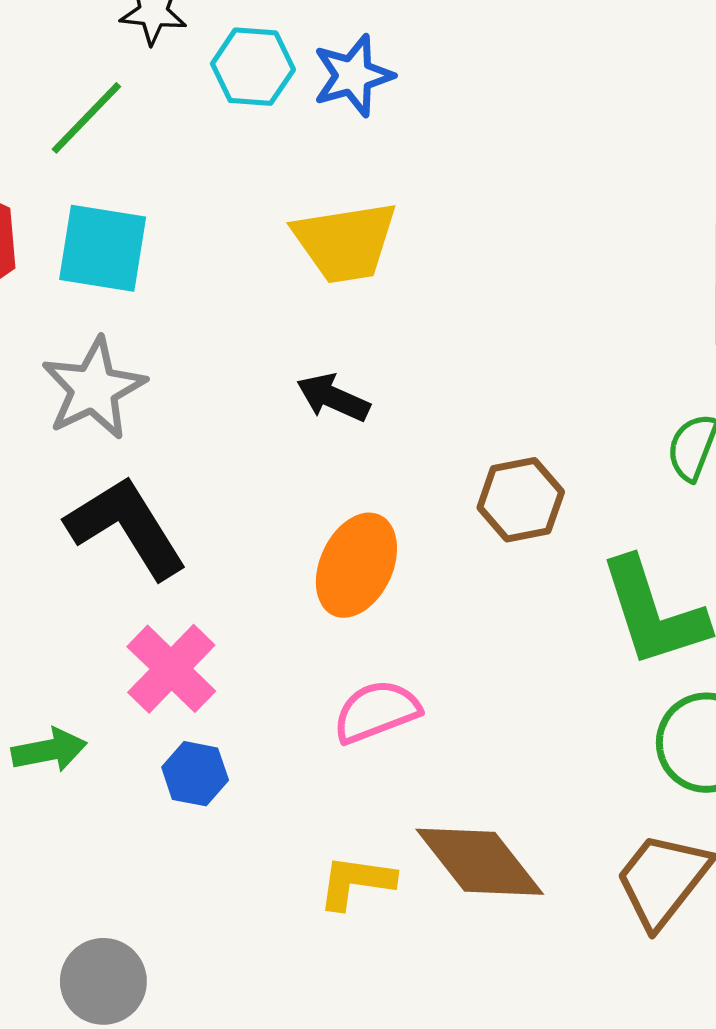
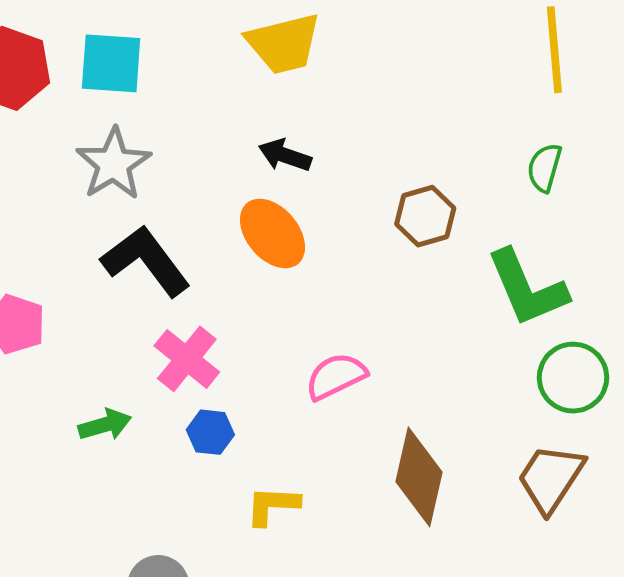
orange ellipse: (356, 565) -> (272, 233), moved, turned -60
brown diamond: (480, 862) -> (419, 477), turned 56
yellow L-shape: (356, 882) -> (272, 505), moved

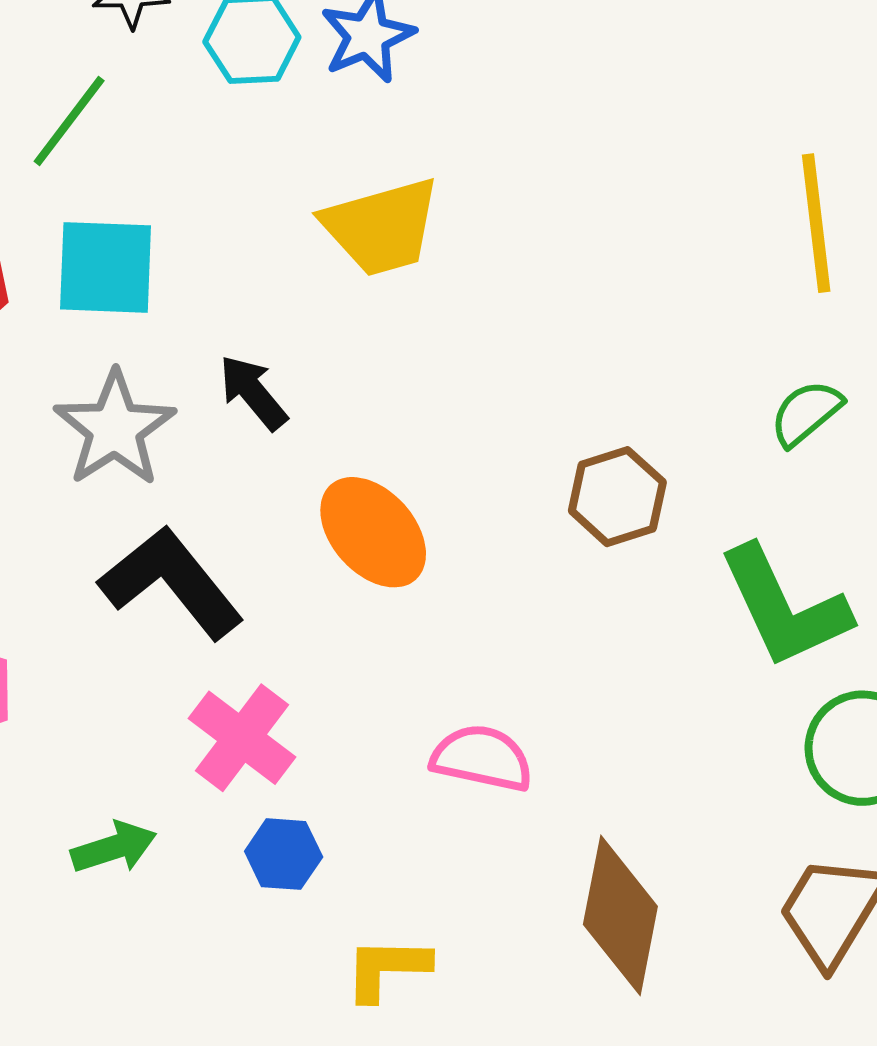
black arrow: (285, 155) -> (253, 392), moved, turned 33
green semicircle: (544, 168) -> (806, 413), turned 36
pink semicircle: (336, 376) -> (482, 758), turned 40

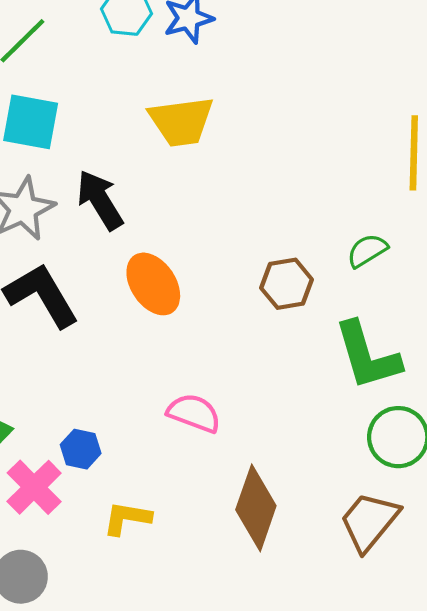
black arrow: (253, 392) -> (100, 200), size x1.4
green semicircle: (806, 413) -> (367, 251), moved
pink cross: (242, 738) -> (34, 487), moved

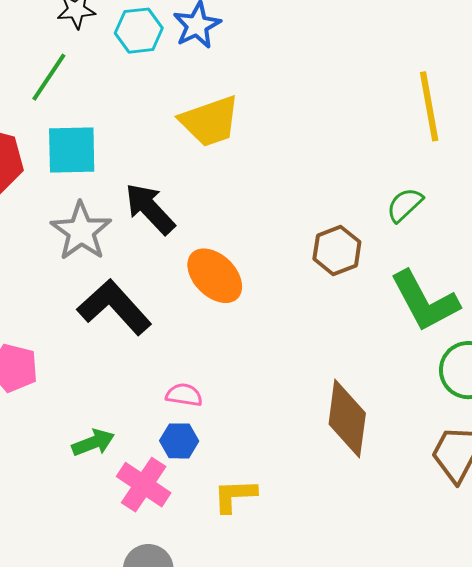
pink semicircle: (194, 413) -> (184, 395), moved, size x0.7
brown diamond: (256, 508) -> (347, 419), moved

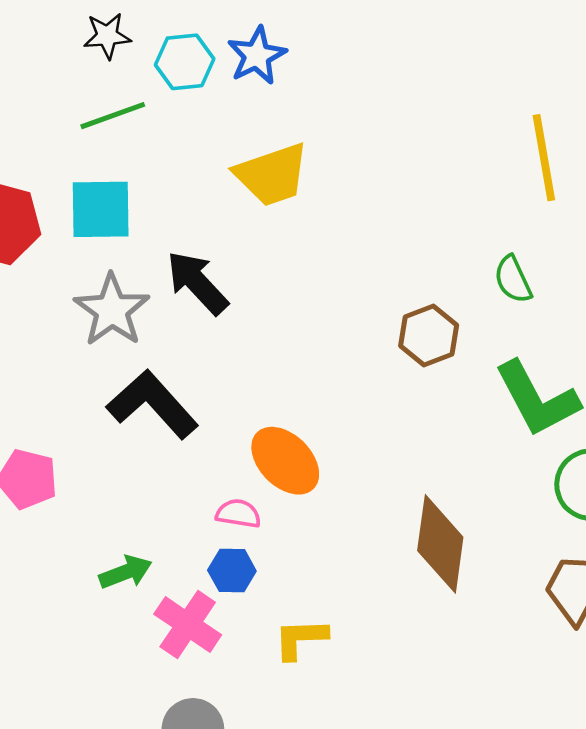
green line: (49, 77) -> (113, 116), moved, turned 36
green semicircle: (405, 205) -> (513, 279), turned -72
orange ellipse: (215, 276) -> (285, 461), moved

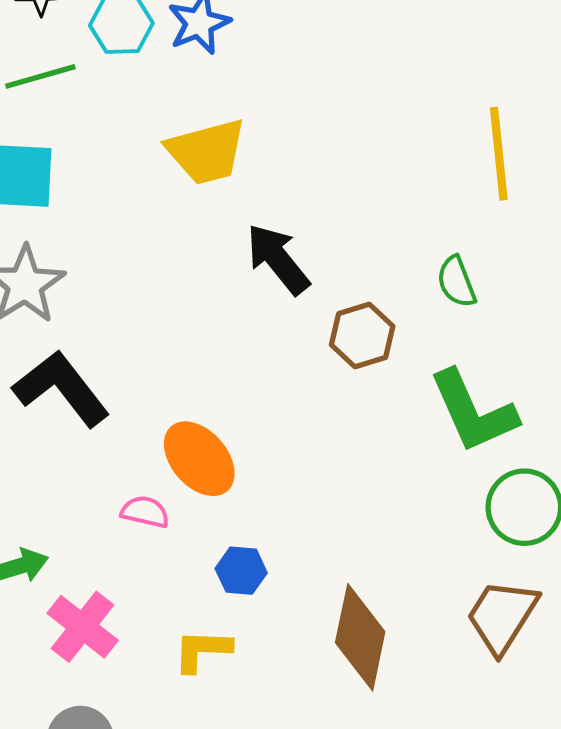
black arrow: (197, 283) -> (278, 259), moved
brown diamond: (440, 544) -> (360, 637), moved
blue hexagon: (232, 571) -> (241, 571), moved

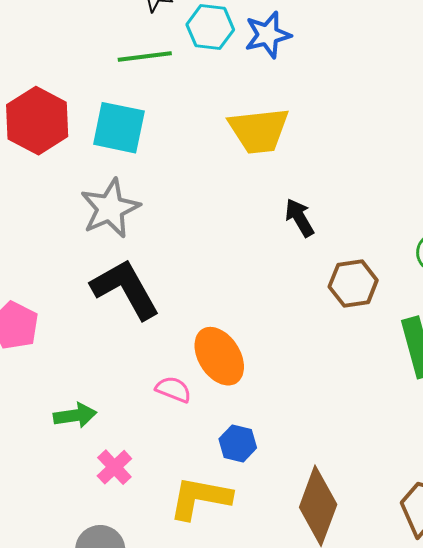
black arrow: (278, 259) -> (300, 218), size x0.7
pink cross: (83, 627) -> (114, 467), size x0.7
yellow L-shape: (202, 650) -> (200, 498), size x1.4

